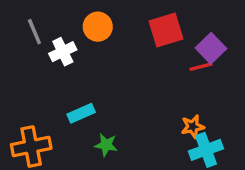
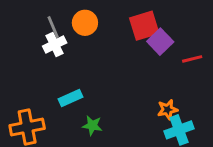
gray line: (34, 32) -> (53, 27), moved
purple square: (211, 48) -> (160, 42), moved
red line: (201, 67) -> (192, 59), moved

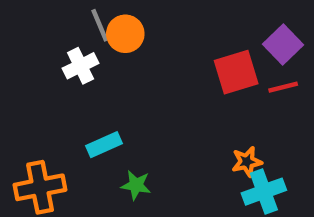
red square: (144, 26) -> (236, 72), moved
gray line: (53, 27) -> (100, 25), moved
purple square: (160, 42) -> (283, 44), moved

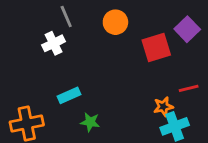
orange circle: (125, 34) -> (115, 22), moved
red line: (283, 87) -> (189, 88), moved

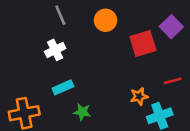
white cross: (54, 43) -> (55, 50), moved
orange star: (163, 107) -> (139, 96), moved

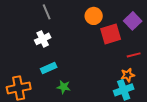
orange circle: (105, 20) -> (94, 16), moved
red line: (173, 81) -> (134, 55), moved
orange star: (139, 96) -> (128, 75), moved

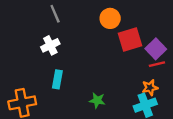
purple square: (133, 21) -> (156, 49), moved
cyan rectangle: (49, 68) -> (57, 79), turned -56
green star: (64, 87) -> (97, 100), moved

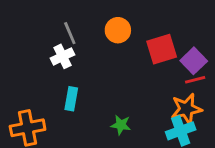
gray line: (55, 14) -> (70, 33), moved
orange circle: (110, 18) -> (118, 30), moved
orange star: (150, 88) -> (186, 109), size x1.5

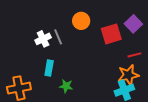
gray line: (70, 33) -> (58, 37), moved
purple square: (194, 61) -> (133, 24), moved
green star: (121, 125) -> (66, 86), moved

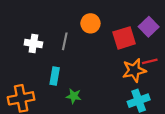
gray line: (58, 37) -> (65, 41), turned 35
white cross: (43, 39) -> (33, 44), moved, turned 35
orange star: (128, 75) -> (134, 70), moved

